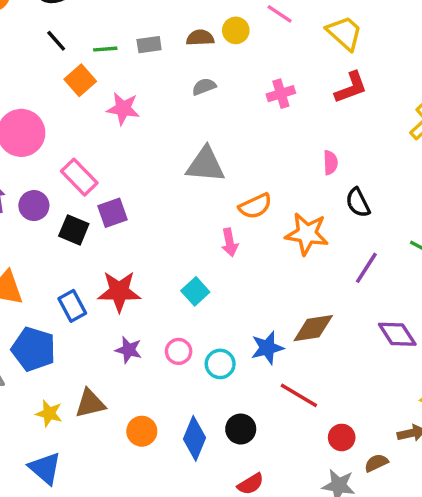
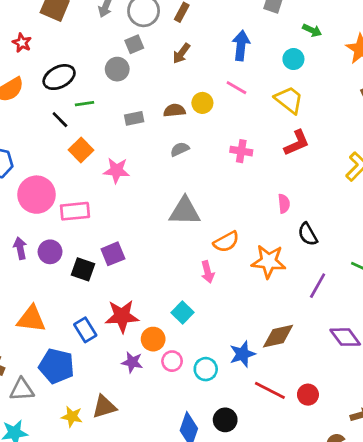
green line: (105, 49) -> (84, 104), moved
pink cross: (281, 94) -> (241, 151), turned 30
pink rectangle: (79, 177) -> (75, 211), moved, turned -48
orange circle: (142, 431) -> (153, 339), moved
red circle: (342, 437) -> (308, 395), moved

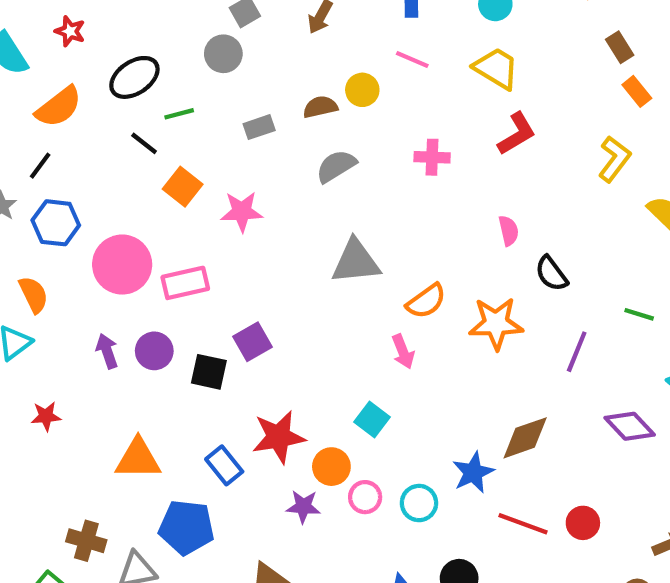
gray semicircle: (180, 149) -> (336, 166), size x1.4

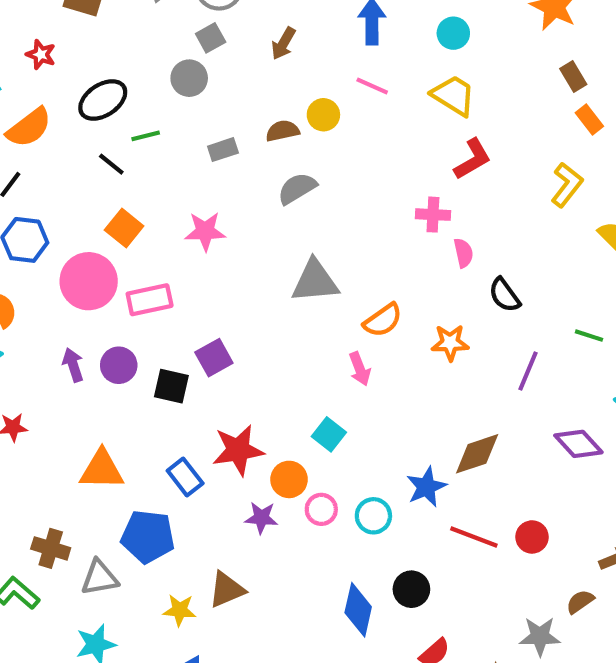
pink cross: (432, 157) -> (433, 215), moved
orange square: (183, 187) -> (124, 228), moved
orange star: (496, 323) -> (450, 343), size x0.7

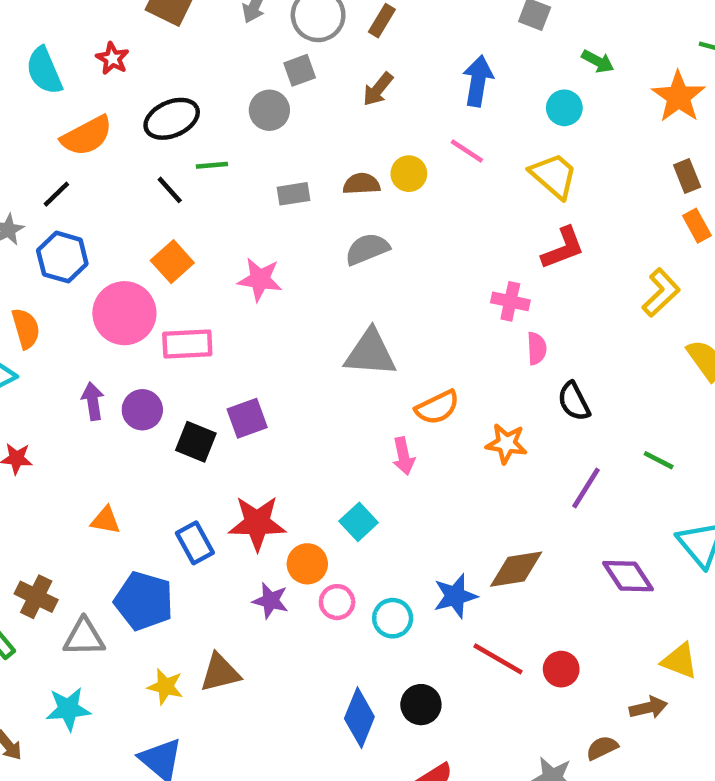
orange triangle: (102, 470) -> (106, 520), size x0.6

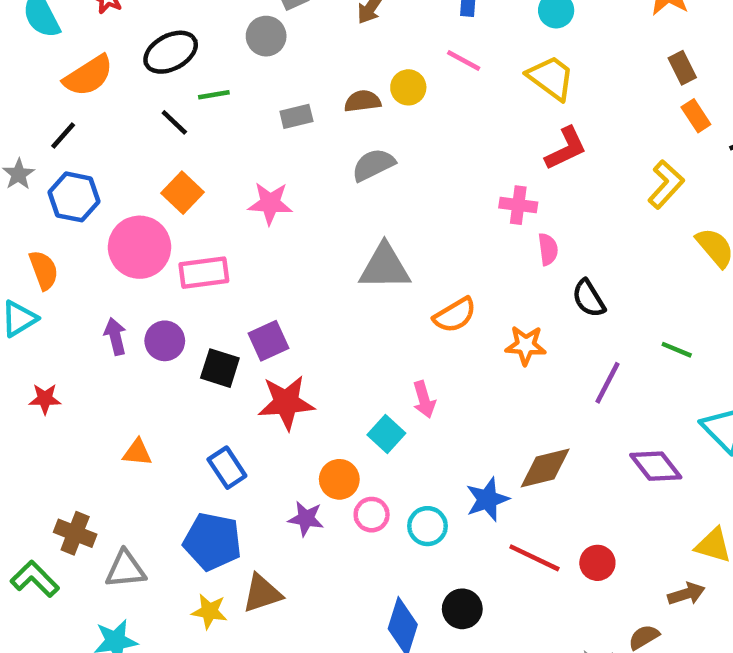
pink arrow: (404, 456) -> (424, 400), moved
red star: (257, 523) -> (286, 403), moved
blue pentagon: (144, 601) -> (212, 542), moved

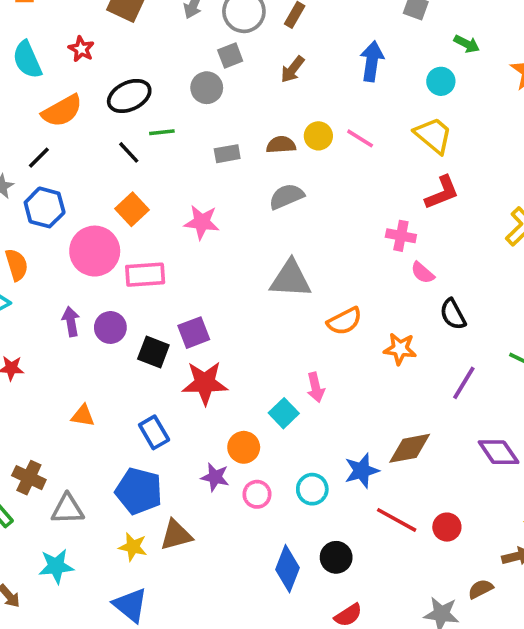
pink line: (464, 60) -> (360, 138), moved
pink semicircle: (548, 249) -> (423, 273), turned 135
pink circle: (372, 515) -> (257, 494), moved

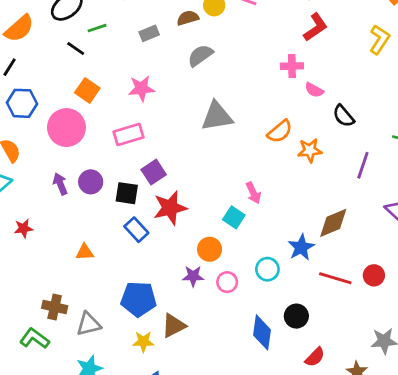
pink rectangle: (145, 275) -> (128, 134), moved
orange semicircle: (345, 321) -> (280, 131), moved
blue rectangle: (154, 432) -> (136, 230), moved

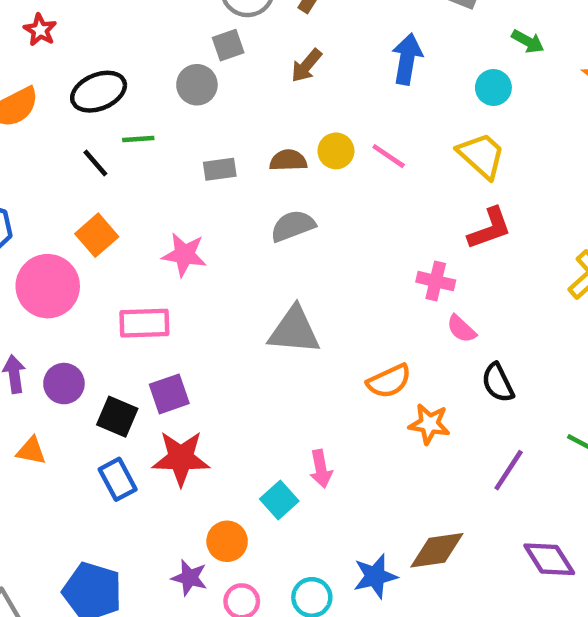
orange triangle: (85, 252) -> (31, 451), moved

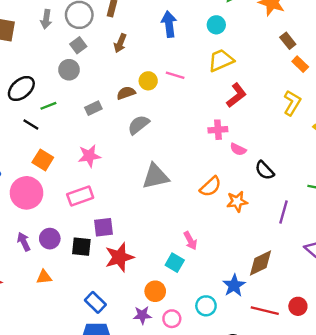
yellow trapezoid: (481, 155) -> (221, 60), turned -48
purple square: (169, 394) -> (104, 227), turned 30
blue rectangle: (118, 479) -> (95, 302), moved

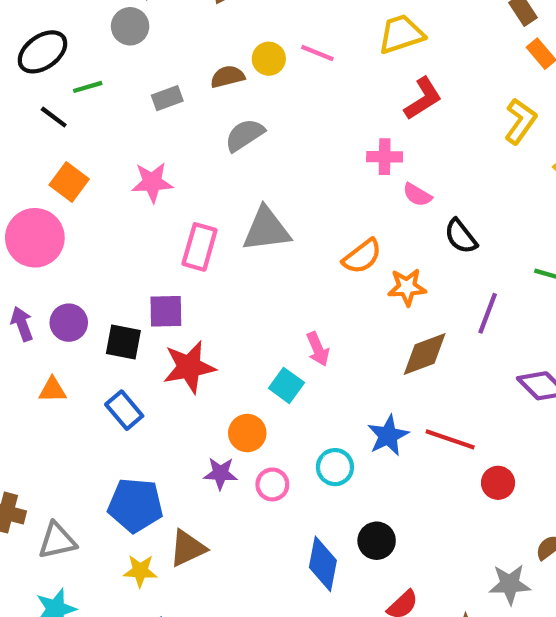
pink rectangle: (80, 196) -> (200, 247), moved, turned -60
brown diamond: (261, 263) -> (425, 354), moved
blue rectangle: (95, 302) -> (124, 410), moved
red line: (265, 311) -> (450, 439), moved

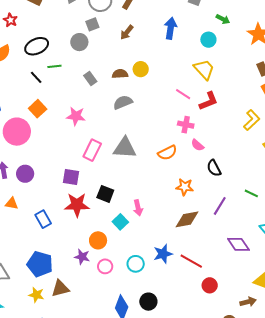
yellow trapezoid: (401, 34) -> (204, 69), turned 55
pink line: (317, 53) -> (183, 94), moved
gray rectangle: (167, 98) -> (90, 79), turned 64
orange semicircle: (362, 256) -> (167, 153), moved
black square: (123, 342) -> (105, 194), moved

